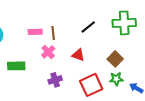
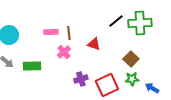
black line: (88, 27) -> (116, 21), moved
red triangle: (78, 55) -> (94, 44), moved
purple cross: (55, 80) -> (81, 79), moved

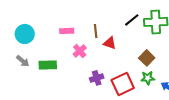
brown line: (69, 33) -> (96, 31), moved

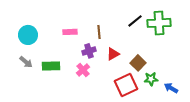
red triangle: (110, 43) -> (113, 54), moved, turned -48
pink cross: (80, 51) -> (83, 70), moved
brown square: (147, 58) -> (138, 63), moved
purple cross: (97, 78) -> (89, 51), moved

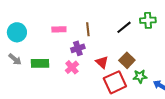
black line: (135, 21) -> (124, 27), moved
green cross: (159, 23) -> (148, 20), size x0.7
red triangle: (113, 54) -> (102, 62), moved, turned -48

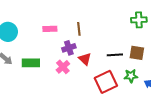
black line: (124, 27) -> (115, 55), moved, turned 35
brown square: (127, 60) -> (137, 53), moved, turned -35
red triangle: (102, 62) -> (85, 59), moved

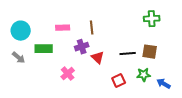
green rectangle: (31, 63) -> (44, 49), moved
pink cross: (63, 67) -> (68, 74), moved
red square: (106, 82) -> (119, 81), size x0.6

